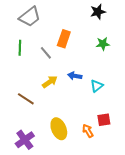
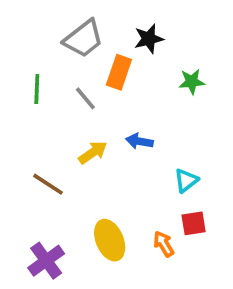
black star: (98, 12) -> (149, 39), moved
gray trapezoid: (30, 17) -> (83, 39), moved
cyan triangle: (97, 86) -> (186, 180), moved

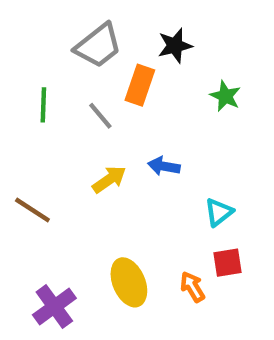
green star: (192, 82) -> (225, 96), turned 30
brown line: (48, 184) -> (32, 210), moved

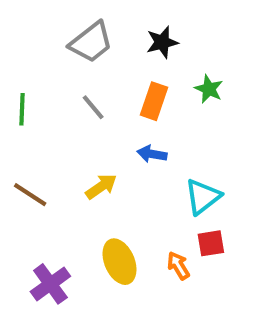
orange rectangle: (140, 85) -> (154, 101), moved
green line: (43, 105) -> (22, 109), moved
yellow arrow: (109, 179) -> (101, 186), moved
cyan triangle: (219, 212) -> (203, 197), size x1.4

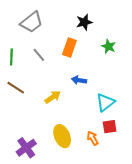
gray trapezoid: (91, 42) -> (32, 22), moved
orange rectangle: (154, 101) -> (69, 47), moved
gray line: (93, 107) -> (39, 55), moved
brown line: (30, 195) -> (16, 88), moved

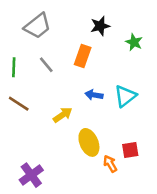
green star: (109, 46) -> (134, 42), moved
cyan triangle: (105, 102) -> (125, 96), moved
yellow ellipse: (62, 136) -> (89, 142), moved

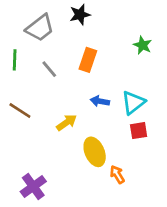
black star: (100, 26) -> (80, 15), moved
green line: (14, 67) -> (15, 60), moved
red square: (130, 150) -> (139, 131), moved

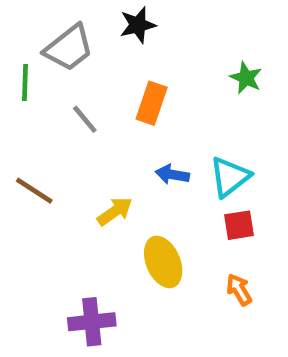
green line: (15, 60) -> (25, 82), moved
orange arrow: (117, 175) -> (239, 290), moved
purple cross: (33, 187) -> (92, 322), moved, turned 30

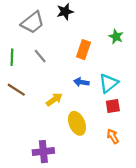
green line: (25, 82) -> (12, 57), moved
orange rectangle: (152, 103) -> (84, 50), moved

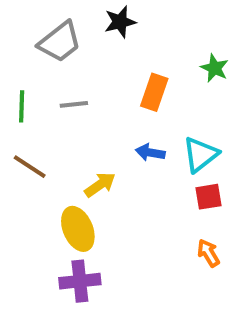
gray line: (40, 56) -> (74, 104), turned -56
yellow ellipse: (77, 123) -> (78, 229), moved

